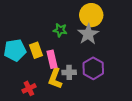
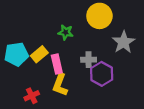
gray star: (88, 34) -> (124, 42), moved
yellow rectangle: (36, 50) -> (39, 54), turned 70
gray cross: (69, 72) -> (89, 60), moved

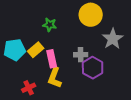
green star: (66, 32) -> (50, 25), moved

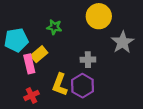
cyan pentagon: (15, 50) -> (16, 40), moved
pink rectangle: (52, 59) -> (29, 64), moved
purple hexagon: (93, 68) -> (82, 86), moved

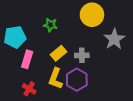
yellow rectangle: (39, 54) -> (59, 53), moved
pink rectangle: (29, 64) -> (27, 59), turned 30
red cross: (31, 95) -> (29, 89), turned -32

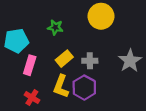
gray star: (114, 39) -> (130, 61), moved

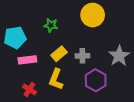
pink rectangle: (30, 65) -> (27, 60), turned 66
purple hexagon: (84, 88) -> (96, 80), moved

